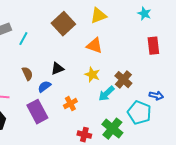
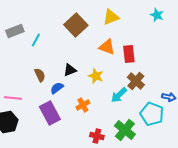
red rectangle: (153, 46) -> (129, 54), moved
yellow star: (92, 75) -> (96, 76), moved

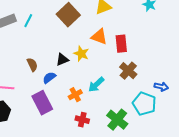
cyan line: (36, 40) -> (28, 21), moved
yellow star: (96, 76) -> (81, 54), moved
cyan arrow: (119, 95) -> (96, 85), moved
red cross: (97, 136) -> (82, 120), moved

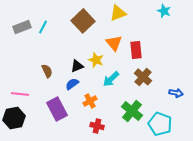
orange triangle: (99, 37) -> (114, 43), turned 30
blue semicircle: (49, 78) -> (72, 84), moved
cyan arrow: (96, 85) -> (111, 79), moved
cyan pentagon: (144, 104) -> (160, 124), moved
green cross: (117, 120) -> (132, 111), moved

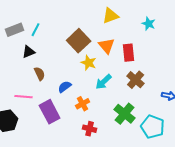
cyan star: (164, 11) -> (149, 24), moved
brown square: (83, 21) -> (79, 41), moved
black triangle: (77, 66) -> (29, 52), moved
pink line: (20, 94) -> (24, 97), moved

